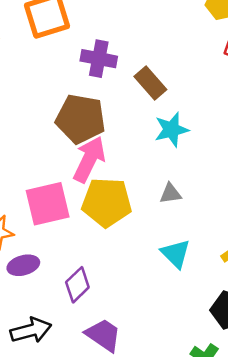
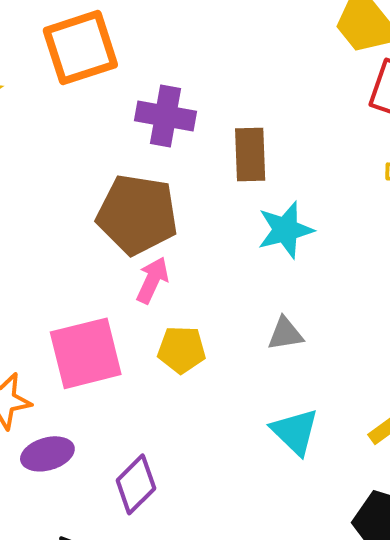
brown rectangle: (150, 83) -> (250, 155), turned 40
pink arrow: (89, 159) -> (152, 280), size x0.6
yellow pentagon: (107, 202) -> (182, 350), size x0.6

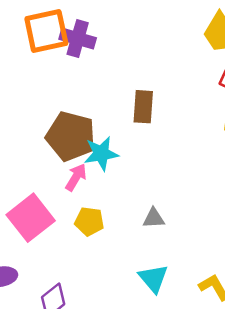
purple cross: (166, 116) -> (78, 39), moved
cyan star: (285, 230) -> (101, 154), moved
pink square: (86, 353) -> (31, 218), turned -30

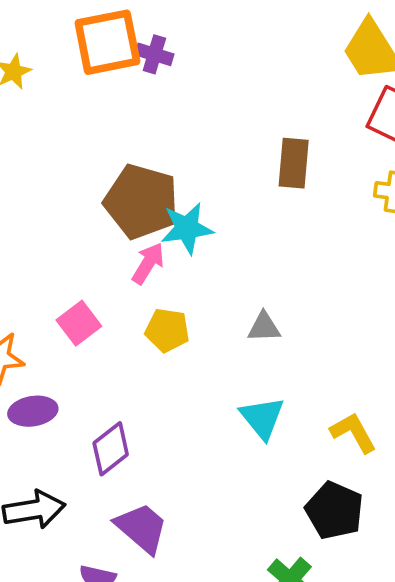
purple cross: (78, 39) -> (154, 54), size x0.7
brown rectangle: (143, 107) -> (294, 163), moved
pink square: (31, 218) -> (79, 323), size x0.6

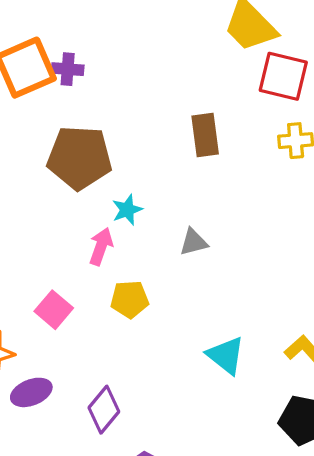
brown pentagon: (141, 201) -> (79, 158), moved
cyan star: (187, 228) -> (127, 210), size x0.7
gray triangle: (264, 327) -> (193, 242), moved

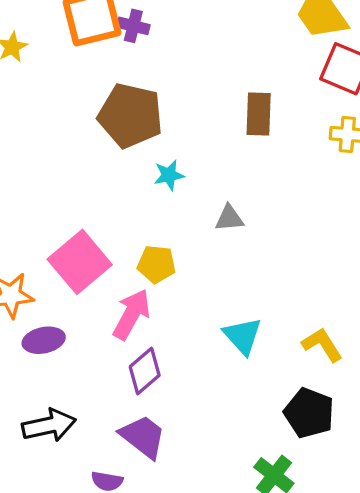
pink arrow: (101, 246) -> (131, 314), moved, size x1.4
pink square: (54, 310) -> (80, 262), size x1.6
purple diamond: (104, 410) -> (145, 371), moved

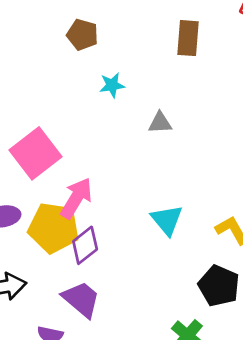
brown pentagon: (130, 115) -> (82, 35), size x0.6
yellow pentagon: (156, 264) -> (54, 228), moved, size x1.6

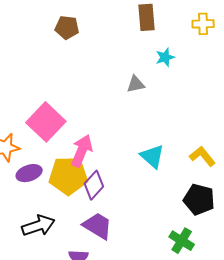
cyan star: (112, 85) -> (165, 57), moved

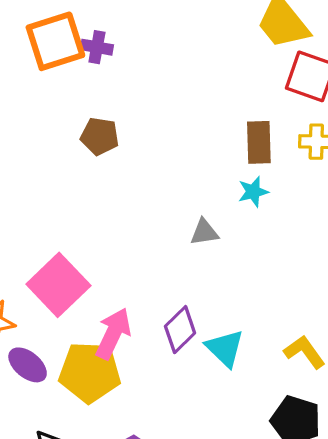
brown rectangle: (146, 17) -> (259, 142), moved
purple ellipse: (29, 173) -> (28, 365), turned 55
purple diamond: (94, 185) -> (180, 330), moved

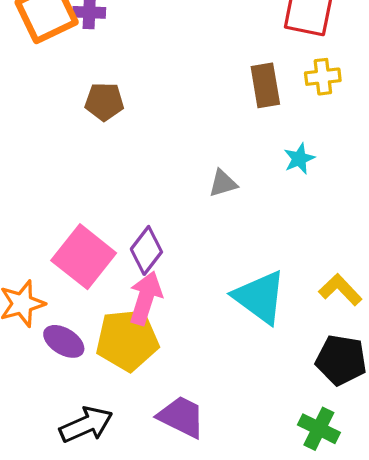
cyan star: (253, 192) -> (299, 159), moved
purple diamond: (180, 330) -> (146, 250), moved
cyan triangle: (225, 348) -> (260, 297), size x1.4

